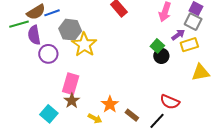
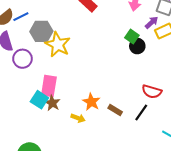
cyan square: (49, 114) -> (39, 100), moved

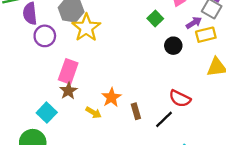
green square: (132, 36) -> (155, 18), moved
cyan square: (39, 100) -> (47, 113), moved
brown rectangle: (115, 110) -> (136, 111), turned 32

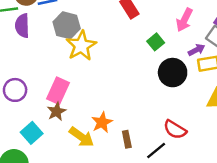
purple circle: (45, 36) -> (15, 90), moved
black circle: (173, 46) -> (173, 73), size x1.5
yellow arrow: (94, 113) -> (82, 137), size x1.5

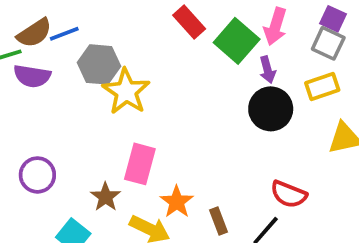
purple semicircle: (22, 26) -> (32, 76), turned -70
green square: (156, 42) -> (237, 41), moved, size x1.6
purple arrow: (197, 50) -> (267, 70), moved, turned 112
pink rectangle: (58, 91) -> (140, 164), moved

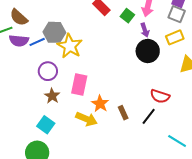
brown semicircle: (34, 33) -> (19, 17), turned 78
blue line: (64, 34) -> (37, 42), moved
green square: (237, 41) -> (127, 16), size x0.6
purple circle: (37, 175) -> (48, 71), moved
brown star: (105, 197) -> (52, 96), moved

